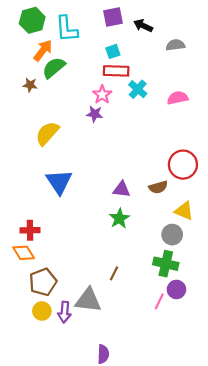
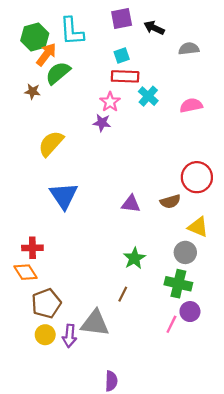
green hexagon: (32, 20) -> (35, 37), moved
green star: (119, 218) -> (134, 258), moved

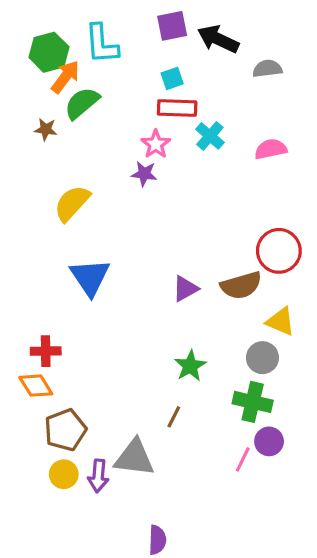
black arrow: (154, 28) -> (218, 39), size x1.4
brown semicircle: (170, 201) -> (241, 285), size x1.4
purple triangle: (131, 204) -> (185, 289), turned -36

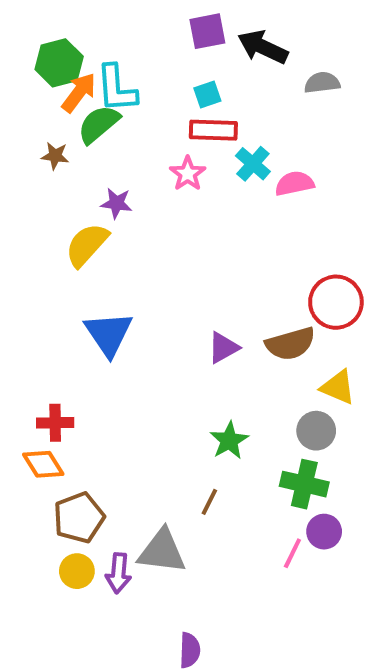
cyan L-shape: (102, 44) -> (116, 89), moved
pink semicircle: (271, 149) -> (294, 183), moved
purple star: (144, 174) -> (116, 203), moved

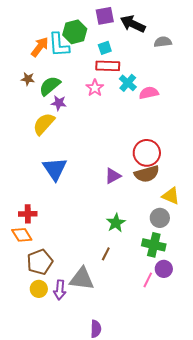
green hexagon: (59, 63) -> (75, 32), moved
green semicircle: (99, 124) -> (50, 86), moved
red circle: (336, 302) -> (147, 153), moved

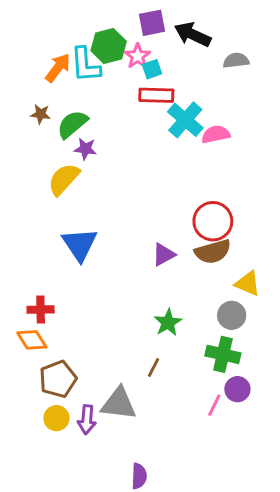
cyan cross: (128, 83) -> (185, 120), size x1.4
pink star: (95, 88) -> (138, 56), moved

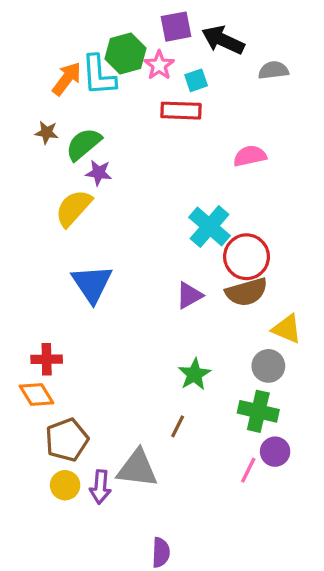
cyan square: (152, 69) -> (196, 80), moved
cyan cross: (185, 120) -> (210, 226), moved

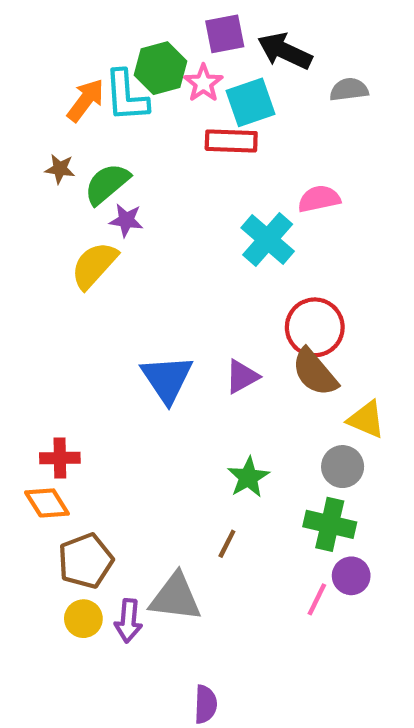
cyan square: (196, 80) -> (250, 102), size x1.6
cyan cross: (210, 226) -> (268, 240), moved
blue triangle: (92, 284) -> (167, 379), moved
brown semicircle: (247, 292) -> (315, 372), turned 66

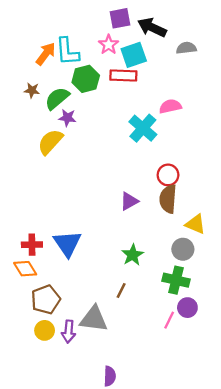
green hexagon: (161, 68) -> (86, 79), moved
red circle: (315, 327) -> (168, 175), size x0.7
brown semicircle: (315, 372) -> (168, 199), turned 44
blue triangle: (167, 379) -> (67, 244), moved

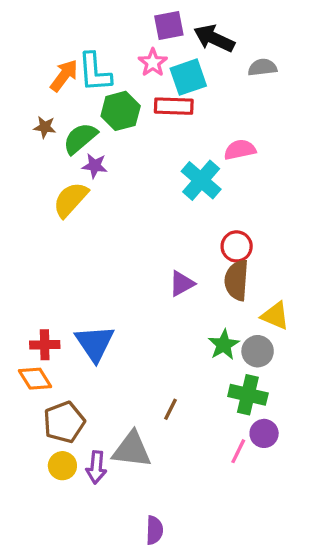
green star: (133, 255) -> (224, 345), moved

